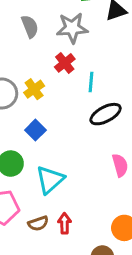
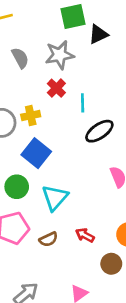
yellow cross: (34, 89) -> (31, 116), turned 30
blue square: (35, 130) -> (36, 153), size x1.5
red arrow: (64, 223) -> (85, 235), moved, turned -54

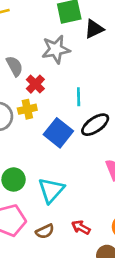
gray semicircle: (20, 58) -> (14, 66), moved
red cross: (56, 88) -> (35, 84), moved
blue square: (36, 153) -> (58, 133), moved

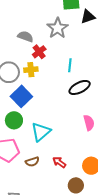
gray star: (56, 49) -> (58, 28), turned -30
gray semicircle: (14, 66) -> (25, 37), turned -49
blue square: (58, 133) -> (21, 96), moved

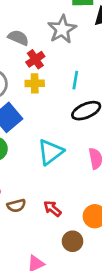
yellow cross: (31, 70) -> (35, 83), moved
cyan triangle: (41, 132) -> (50, 152), moved

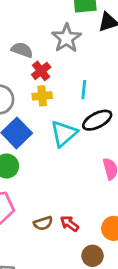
cyan triangle: (50, 152) -> (64, 134), moved
brown semicircle: (16, 206) -> (43, 223), moved

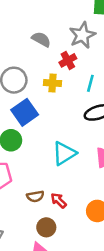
red cross: (41, 71) -> (68, 60), moved
cyan triangle: (64, 134) -> (64, 153), moved
brown circle: (93, 256) -> (46, 227), moved

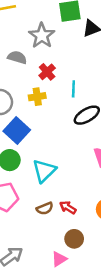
gray star: (82, 35) -> (42, 36), moved
cyan triangle: (64, 153) -> (44, 171), moved
brown circle: (46, 227) -> (74, 239), moved

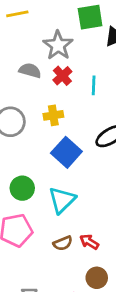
red cross: (47, 72) -> (62, 76), moved
cyan line: (73, 89) -> (94, 85), moved
blue square: (17, 131) -> (66, 152), moved

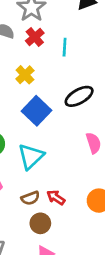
yellow cross: (53, 115) -> (25, 75), turned -36
brown circle: (97, 278) -> (40, 223), moved

